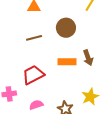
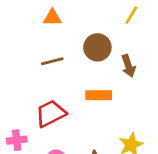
brown arrow: (88, 58) -> (128, 66), moved

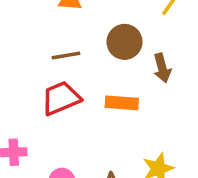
red trapezoid: (51, 113) -> (61, 98), moved

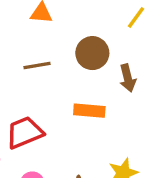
red trapezoid: (61, 98) -> (25, 132), moved

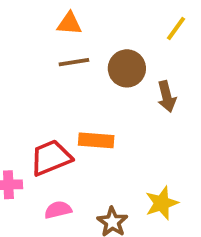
brown line: (37, 66) -> (74, 62), moved
orange rectangle: (89, 111) -> (96, 140), moved

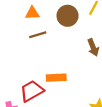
brown circle: (127, 68) -> (68, 16), moved

